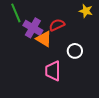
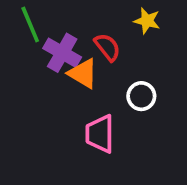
yellow star: (86, 11) -> (147, 21), moved
red semicircle: (57, 25) -> (107, 47), turned 77

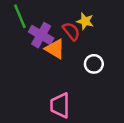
yellow star: (147, 21) -> (85, 21), moved
pink trapezoid: (100, 134) -> (60, 105), moved

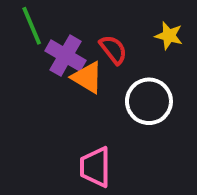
yellow star: (85, 21) -> (169, 36), moved
white circle: (94, 64) -> (149, 101), size x1.5

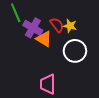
yellow star: (169, 36) -> (70, 26), moved

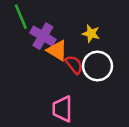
red semicircle: (57, 25) -> (74, 65), moved

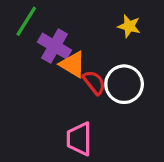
green line: (21, 17) -> (26, 21), turned 55
yellow star: (91, 34) -> (129, 26), moved

